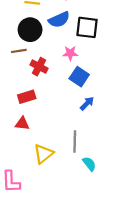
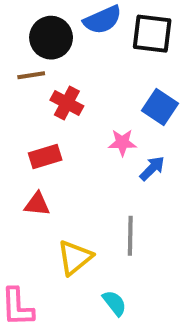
pink star: (70, 53) -> (122, 143), moved
blue square: (79, 77) -> (160, 107), moved
cyan semicircle: (89, 164) -> (114, 303), moved

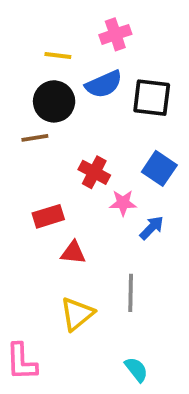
red cross: (67, 103) -> (94, 172), moved
red triangle: (37, 204) -> (73, 253), moved
cyan semicircle: (114, 303) -> (136, 369), moved

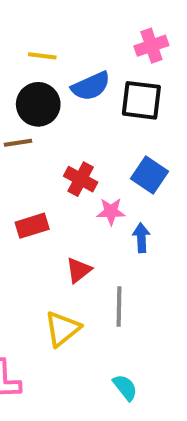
pink cross: (115, 34) -> (151, 46), moved
blue arrow: (152, 228) -> (141, 238), turned -48
red triangle: (73, 253) -> (79, 270), moved, turned -44

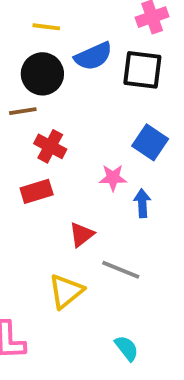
red cross: (81, 179) -> (50, 146), moved
gray line: (119, 307) -> (121, 270), turned -69

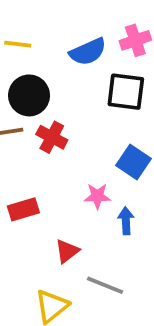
yellow line: (46, 27) -> (18, 44), moved
blue semicircle: (93, 56) -> (88, 52), moved
red cross: (50, 146) -> (52, 137), moved

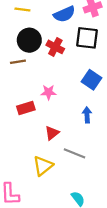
red cross: (52, 137) -> (55, 47), moved
pink star: (97, 196) -> (49, 92), moved

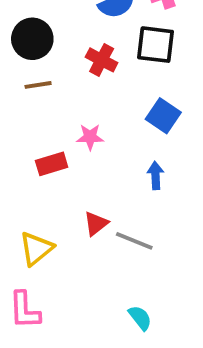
black circle: (29, 40) -> (32, 39), moved
red triangle: (52, 133) -> (96, 224), moved
yellow triangle: (43, 166) -> (36, 249), moved

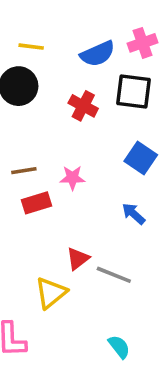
brown line: (38, 85) -> (24, 171), moved
blue arrow: (155, 175) -> (134, 214), turned -45
yellow triangle: (36, 249) -> (51, 293), moved

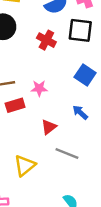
red triangle: (78, 259) -> (49, 127), moved

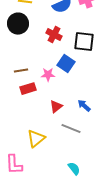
black square: (80, 30) -> (84, 42), moved
blue square: (85, 75) -> (66, 64), moved
blue arrow: (80, 112) -> (84, 106), moved

